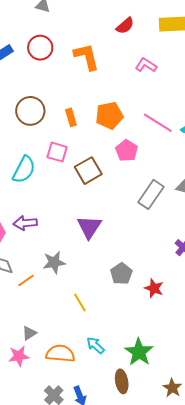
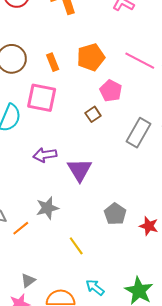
pink square: (57, 152) -> (42, 98), size x1.4
brown square: (88, 171) -> (93, 114), moved, size x0.6
purple arrow: (25, 223) -> (45, 155), moved

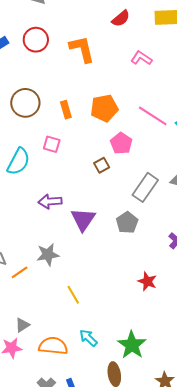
pink square: (42, 98) -> (52, 144), size x0.6
gray pentagon: (115, 214) -> (127, 223), moved

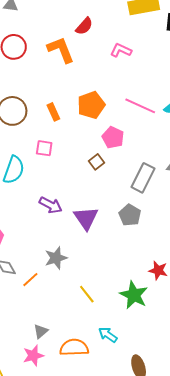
red semicircle: (121, 18) -> (84, 26), moved
purple arrow: (50, 201) -> (51, 205), turned -140
green star: (132, 345) -> (134, 295), moved

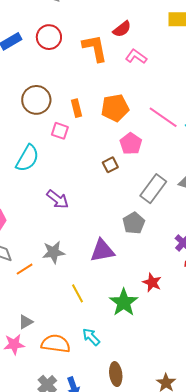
pink L-shape: (121, 50) -> (136, 56), moved
pink square: (44, 148) -> (60, 131), moved
purple triangle: (86, 218) -> (102, 251), moved, turned 44

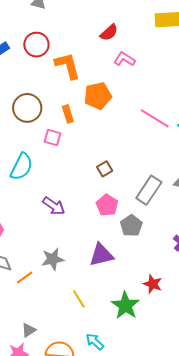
orange L-shape: (95, 48) -> (68, 66), moved
orange pentagon: (115, 108) -> (98, 96), moved
pink pentagon: (131, 144) -> (107, 205), moved

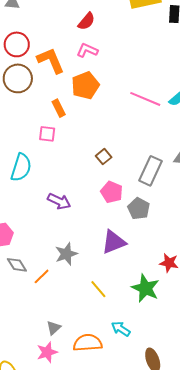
pink L-shape: (124, 59) -> (87, 50), moved
brown circle: (27, 108) -> (18, 78), moved

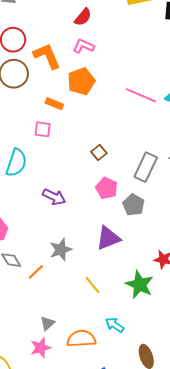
orange rectangle: (59, 108) -> (54, 104), turned -42

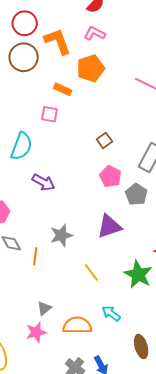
purple arrow: (54, 197) -> (43, 182), moved
orange line: (36, 272) -> (35, 256), turned -42

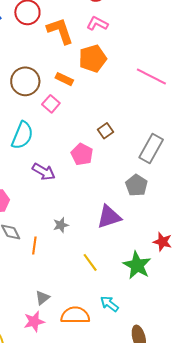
brown circle: (24, 57) -> (25, 81), moved
pink square: (49, 114) -> (51, 104), turned 30
pink pentagon: (110, 176) -> (82, 154), moved
gray star: (61, 235) -> (61, 225), size x0.7

